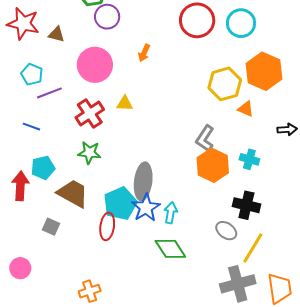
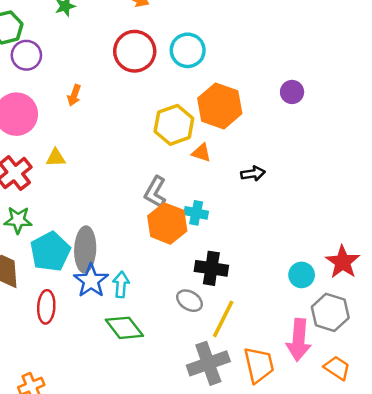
cyan cross: (249, 159) -> (196, 213), moved
cyan pentagon: (120, 203) -> (50, 252), moved

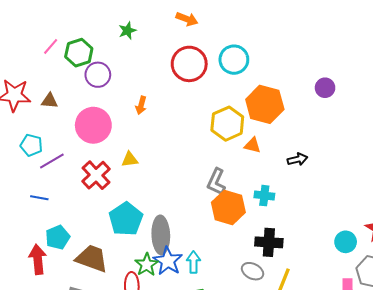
cyan cross: (196, 213) -> (264, 196), moved
green star: (18, 220) -> (147, 265), moved, turned -30
cyan pentagon: (50, 252) -> (126, 219), moved

